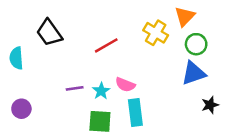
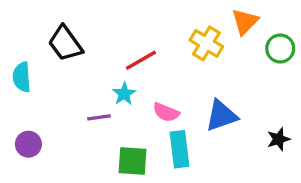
green circle: (196, 44) -> (280, 48), moved
blue triangle: (194, 73) -> (221, 116), moved
cyan star: (101, 91) -> (124, 94), moved

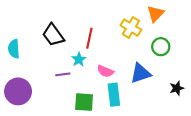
black trapezoid: (65, 43) -> (53, 35), moved
green circle: (280, 48) -> (161, 47), moved
red line: (141, 60) -> (89, 38), turned -48
purple circle: (28, 144) -> (18, 91), size x1.6

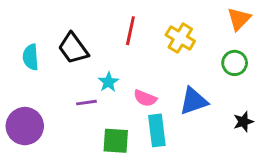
orange triangle: (155, 14) -> (239, 19), moved
red line: (89, 38) -> (130, 31), moved
green circle: (161, 47) -> (235, 63), moved
cyan semicircle: (14, 49) -> (31, 57), moved

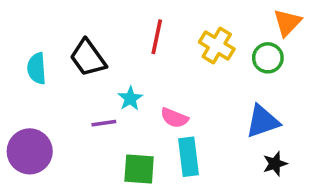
green circle: (235, 63) -> (268, 58), moved
blue triangle: (194, 101) -> (263, 121), moved
black star: (243, 122) -> (275, 164), moved

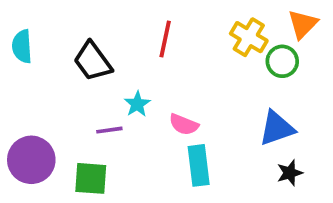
yellow cross: (217, 46) -> (249, 37), moved
cyan semicircle: (37, 68) -> (22, 46), moved
green square: (139, 169) -> (91, 178), moved

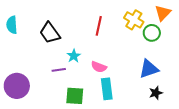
red line: (165, 39) -> (99, 26), moved
green square: (91, 178) -> (75, 96), moved

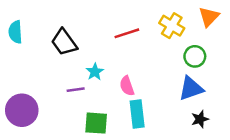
red line: (99, 26) -> (127, 33), turned 60
green circle: (152, 33) -> (195, 56), moved
pink semicircle: (99, 67) -> (127, 86), turned 49

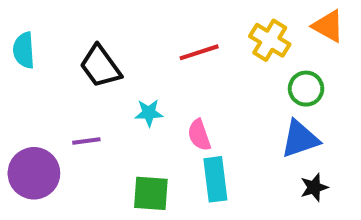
orange triangle: (209, 17) -> (328, 26), turned -45
cyan star: (95, 72) -> (149, 113), turned 30
purple line: (76, 90) -> (86, 141), moved

